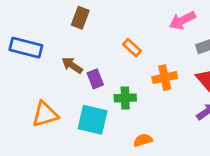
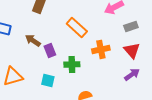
orange rectangle: (132, 48) -> (77, 27), size x1.5
cyan square: (93, 120) -> (48, 80), size x0.6

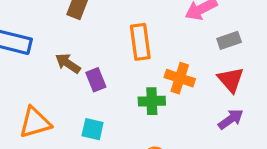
orange rectangle: (77, 27) -> (140, 42), turned 40
orange cross: (101, 49) -> (180, 78), turned 30
green cross: (72, 64) -> (152, 101), moved

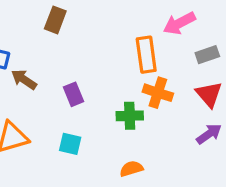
orange rectangle: (140, 42) -> (146, 55), moved
brown arrow: (68, 63) -> (24, 79), moved

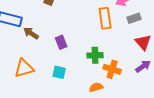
gray rectangle: (207, 55) -> (134, 18), moved
orange cross: (158, 93) -> (112, 69), moved

